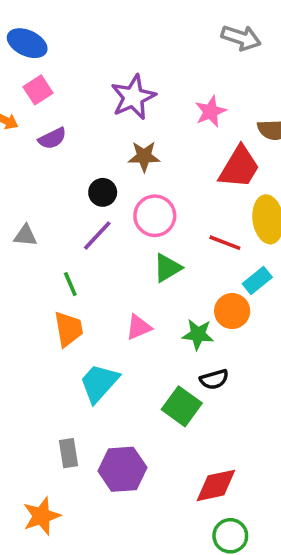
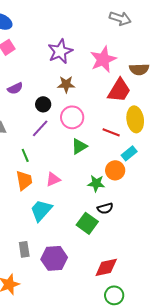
pink star: (211, 111) -> (103, 59), size x1.5
purple semicircle: (52, 138) -> (15, 88), moved
pink triangle: (139, 327) -> (53, 179), moved

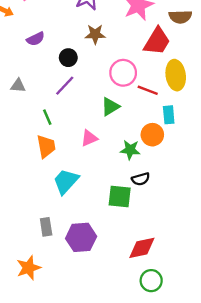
pink circle: (72, 117) -> (123, 73), moved
cyan rectangle: (129, 153) -> (169, 115), turned -56
pink triangle: (53, 179) -> (89, 138), moved
green square: (87, 223) -> (120, 197), turned -30

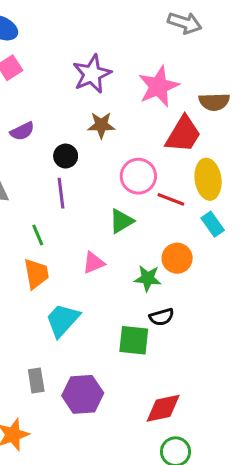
purple line: (65, 86) -> (61, 193), turned -50
cyan rectangle: (169, 115) -> (213, 224), moved, turned -30

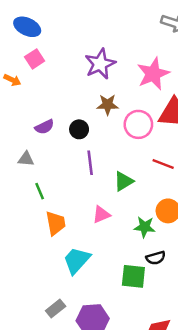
purple semicircle: (22, 131) -> (44, 127), moved
pink circle: (138, 176) -> (138, 124), moved
purple line: (61, 193) -> (90, 163), moved
green line: (38, 235) -> (40, 191), moved
gray rectangle: (36, 380) -> (56, 309), turned 60

